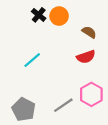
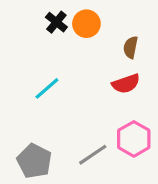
brown semicircle: (89, 32) -> (131, 47), turned -112

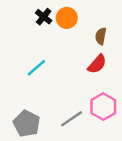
red semicircle: (126, 84) -> (97, 64), turned -30

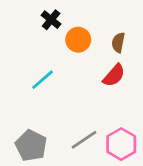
orange circle: (67, 18) -> (78, 40), moved
pink hexagon: (103, 107) -> (121, 144), moved

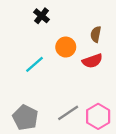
orange circle: (78, 40) -> (66, 47), moved
red semicircle: (114, 75) -> (92, 61), turned 30

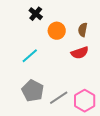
orange circle: (66, 47) -> (57, 31), moved
gray pentagon: (25, 118) -> (33, 91), moved

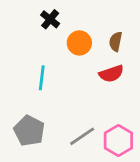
cyan line: (30, 56) -> (42, 78), turned -42
gray pentagon: (33, 91) -> (29, 131), moved

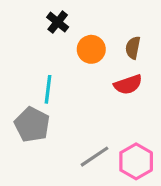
gray pentagon: (29, 131) -> (32, 125), moved

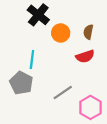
black cross: (58, 22) -> (38, 15), size x1.5
gray line: (94, 157) -> (63, 93), moved

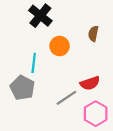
orange circle: (61, 33) -> (60, 46), moved
red semicircle: (85, 56) -> (90, 83), moved

